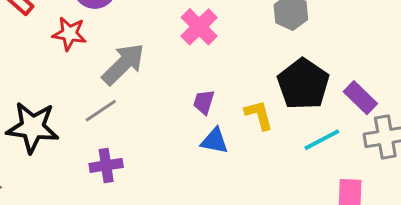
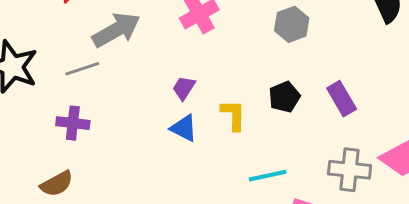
black pentagon: (303, 84) -> (284, 97), size x0.6
purple rectangle: (360, 98) -> (342, 99), moved
cyan line: (322, 140) -> (268, 176), moved

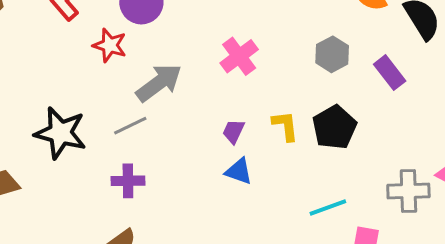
black pentagon: (284, 97) -> (334, 127), size x1.4
purple rectangle: (342, 99) -> (390, 73), moved
yellow L-shape: (233, 115) -> (285, 126), moved

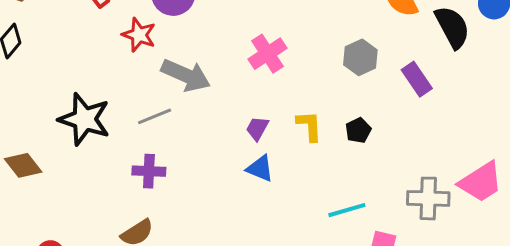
gray arrow: (159, 83) -> (186, 75), turned 57
black pentagon: (334, 127) -> (358, 130), size x0.6

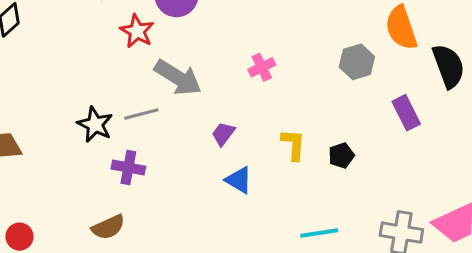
pink cross: (267, 54) -> (262, 67), size x0.7
gray hexagon: (360, 57) -> (357, 62), moved
black star: (84, 119) -> (95, 124), moved, size x0.7
purple trapezoid: (257, 128) -> (223, 134), moved

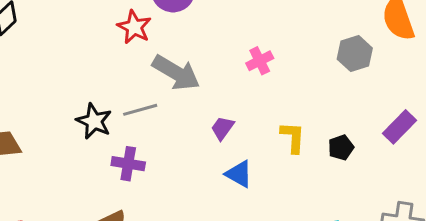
purple rectangle: (406, 113) -> (400, 127), moved, turned 72

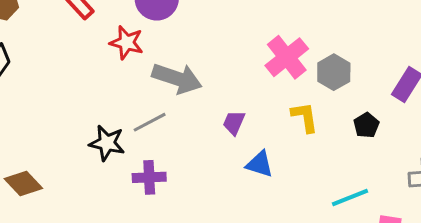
gray hexagon: (355, 54) -> (334, 72), moved
pink cross: (260, 61) -> (287, 57), moved, size x1.6
black pentagon: (341, 148) -> (366, 125), moved

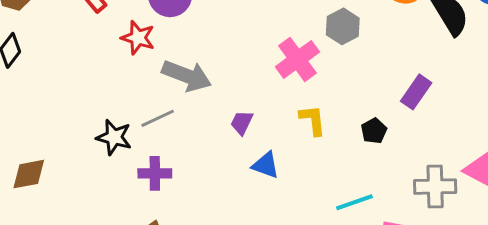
gray hexagon: (334, 72) -> (343, 26), moved
brown diamond: (23, 183) -> (29, 174), turned -60

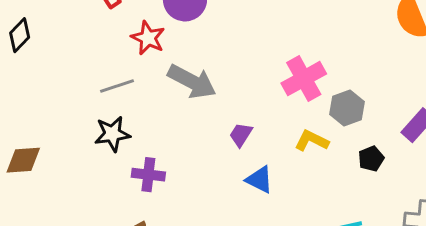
gray hexagon: (343, 26) -> (347, 108), moved
gray line: (158, 118) -> (117, 86), moved
yellow L-shape: (313, 120) -> (312, 141), turned -64
black star: (114, 137) -> (112, 134), turned -30

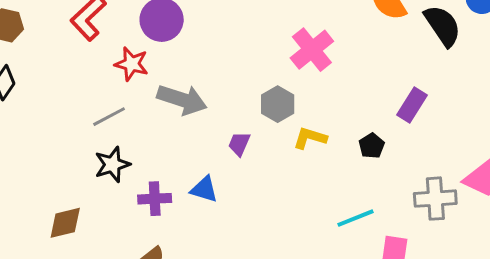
pink cross: (304, 79) -> (312, 50), moved
gray hexagon: (347, 108) -> (278, 104), moved
brown diamond: (23, 160) -> (65, 223), moved
blue triangle: (259, 180) -> (204, 189), moved

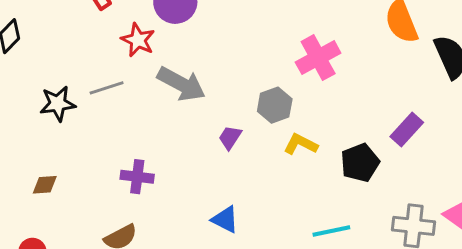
black pentagon: (372, 146) -> (360, 163), size x1.5
black star: (112, 164) -> (58, 104), moved
blue triangle: (204, 189) -> (225, 219), moved
brown diamond: (65, 223) -> (45, 185), size x0.7

